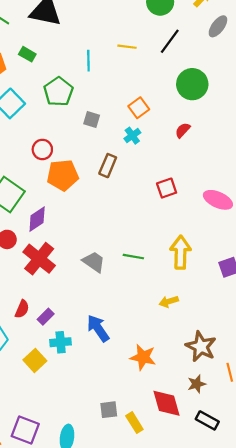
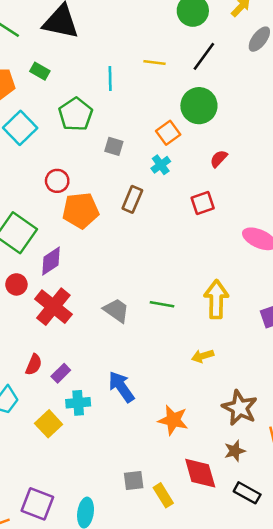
green circle: (192, 84) -> (199, 106), moved
red square: (167, 188) -> (203, 203), moved

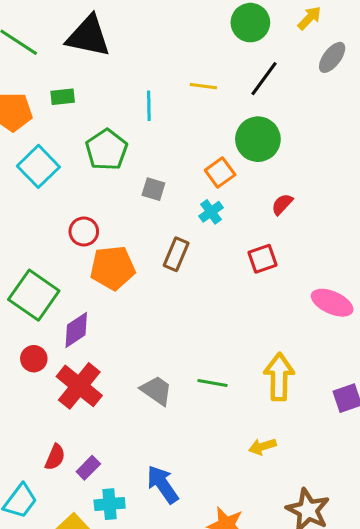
green rectangle: (40, 71) -> (63, 97), turned -36

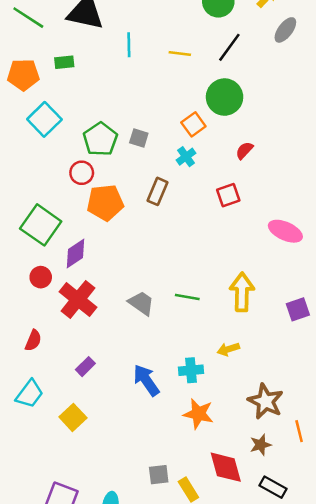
cyan line: (149, 106) -> (129, 45), moved
green pentagon: (107, 150) -> (100, 139), moved
red semicircle: (55, 457) -> (33, 340), moved
cyan cross: (110, 504) -> (191, 370), moved

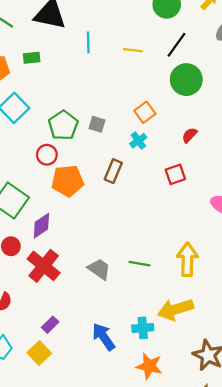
green circle: (225, 97) -> (186, 80), moved
yellow arrow: (228, 349) -> (175, 309), size x1.8
yellow square: (73, 417) -> (39, 353), moved

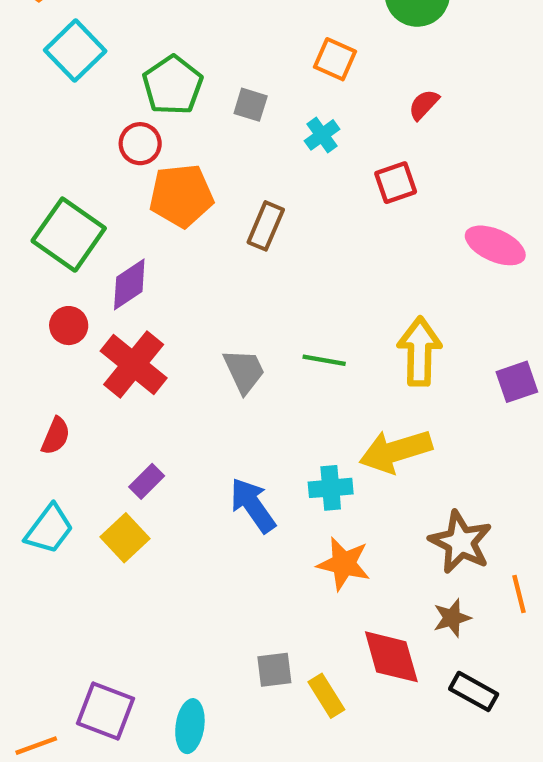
orange square: (145, 112) -> (335, 59), turned -30
gray square: (97, 124) -> (251, 105), moved
cyan cross: (138, 141) -> (322, 135), moved
brown rectangle: (113, 171) -> (266, 226), moved
gray trapezoid: (99, 269) -> (244, 371), turned 30

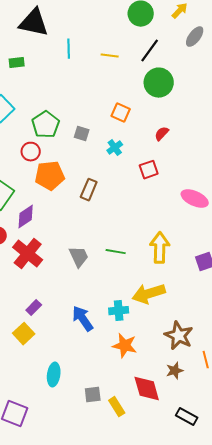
black rectangle: (474, 691) -> (187, 417), moved
cyan ellipse: (190, 726) -> (54, 375), moved

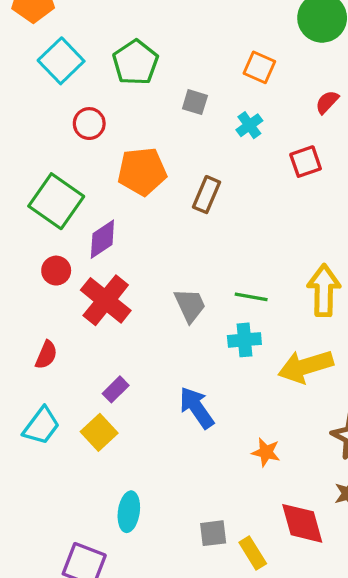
green pentagon: (46, 125) -> (135, 62), moved
red circle: (31, 152) -> (89, 124), moved
cyan cross: (119, 311) -> (244, 340), moved
orange star: (125, 346) -> (266, 452), size x0.7
cyan ellipse: (54, 375) -> (129, 512), moved

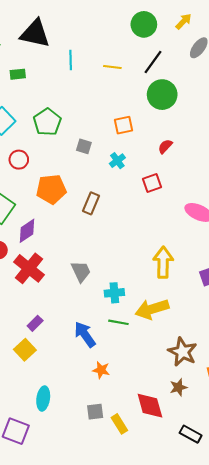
orange square: (259, 67) -> (124, 125), turned -36
green line: (251, 297) -> (118, 322), moved
orange star: (266, 452) -> (101, 370), moved

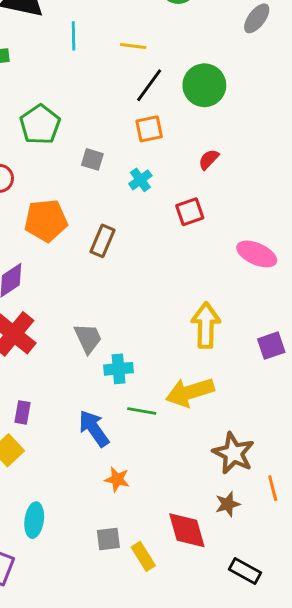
black line: (153, 62) -> (149, 85), moved
cyan cross: (114, 293) -> (119, 369), moved
purple rectangle: (35, 323) -> (23, 412), turned -35

